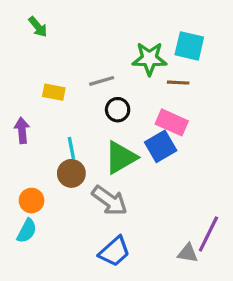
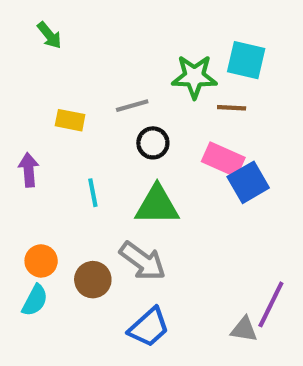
blue square: (161, 146) -> (248, 182), moved
green triangle: (121, 157) -> (157, 205), turned 30
brown circle: (71, 173) -> (93, 280), moved

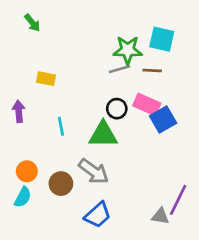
gray line: (132, 106) -> (120, 69), moved
black circle: (153, 143) -> (117, 109), moved

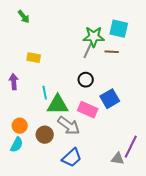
gray line: (120, 69) -> (88, 51), turned -49
pink rectangle: (147, 105) -> (88, 110), moved
blue square: (163, 120) -> (110, 99), moved
green triangle: (103, 135) -> (58, 105), moved

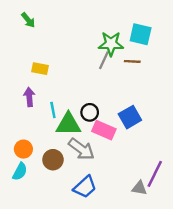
black circle: (86, 80) -> (90, 112), moved
purple arrow: (14, 82) -> (29, 97), moved

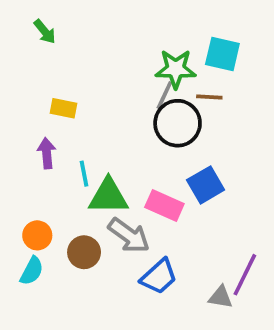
black circle: (90, 112) -> (178, 123), moved, size x1.6
blue trapezoid: (85, 187) -> (159, 277), moved

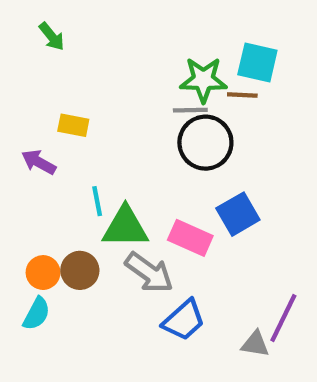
gray line: (164, 95) -> (190, 110), turned 64
brown line: (209, 97) -> (242, 95), moved
purple arrow: (47, 153) -> (39, 162), moved, turned -56
brown circle: (84, 252) -> (80, 270), moved

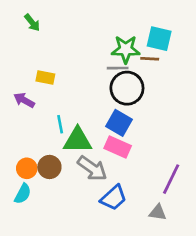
blue square: (238, 214) -> (119, 123), moved, turned -30
purple line: (283, 318) -> (171, 179), moved

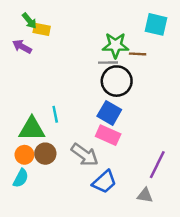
cyan square: (159, 39) -> (156, 24), moved
yellow rectangle: (45, 77) -> (42, 29), moved
purple arrow: (24, 100) -> (22, 47), moved
green triangle: (78, 140) -> (32, 129), moved

